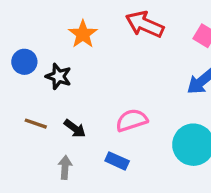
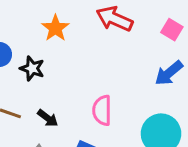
pink semicircle: (132, 120) -> (102, 110), turned -72

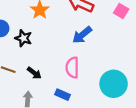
blue arrow: (169, 73) -> (82, 35), moved

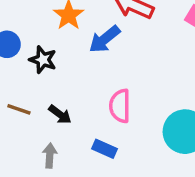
blue arrow: (82, 35) -> (105, 39), moved

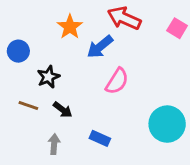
black star: (43, 60) -> (48, 77), moved, turned 30
pink semicircle: (120, 106) -> (117, 81), moved, turned -148

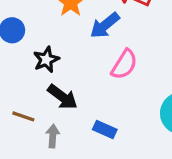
brown line: (28, 105) -> (23, 116), moved
black arrow: (63, 110) -> (62, 97), size x1.4

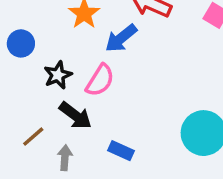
pink semicircle: (124, 64) -> (100, 80), moved
brown line: (23, 116) -> (33, 137), turned -60

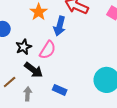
blue arrow: (121, 38) -> (60, 26), turned -36

